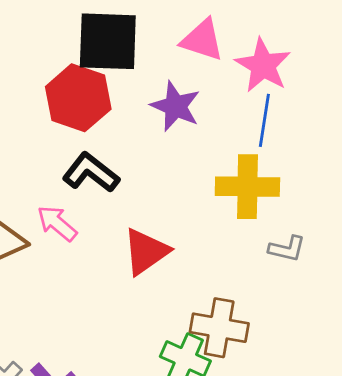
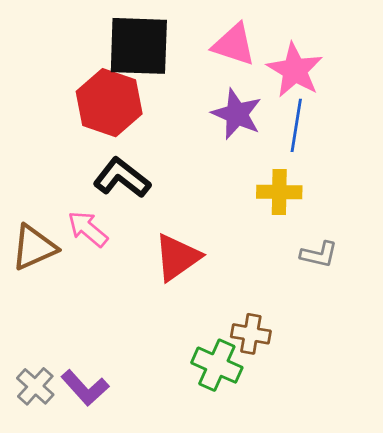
purple star: (175, 106) -> (237, 114), moved
yellow cross: (247, 187) -> (279, 192), size x0.7
brown cross: (219, 328) -> (251, 334), size x0.7

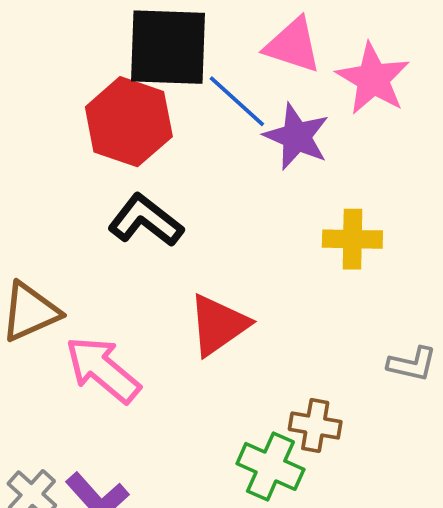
blue line: (296, 125) -> (237, 101), moved, turned -57
pink arrow: (88, 229) -> (103, 370), moved, size x1.4
gray L-shape: (319, 254) -> (412, 364), moved

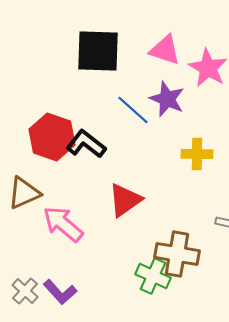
blue line: (237, 101) -> (133, 110), moved
red hexagon: (129, 122) -> (52, 137), moved
brown cross: (315, 425) -> (177, 254), size x1.6

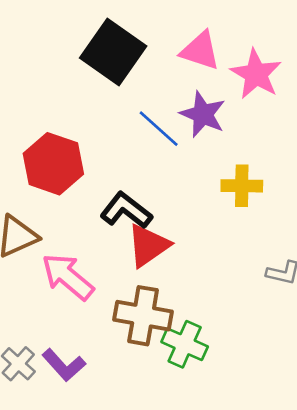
black square: (98, 51) -> (113, 52), turned 33
black L-shape: (86, 144) -> (126, 210), moved
brown cross: (177, 254) -> (143, 316), moved

